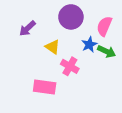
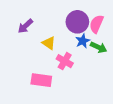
purple circle: (71, 17) -> (77, 22), moved

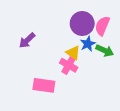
purple arrow: (25, 26) -> (27, 40), moved
yellow triangle: (49, 43) -> (73, 53), moved

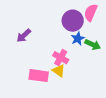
pink semicircle: (102, 26) -> (91, 13), moved
yellow triangle: (73, 53) -> (59, 71), moved

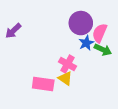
pink semicircle: (91, 13) -> (100, 33), moved
purple arrow: (24, 36) -> (13, 31), moved

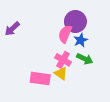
pink semicircle: (100, 33) -> (65, 34), moved
green arrow: (103, 50) -> (85, 59), moved

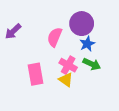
pink semicircle: (65, 34) -> (55, 37), moved
pink rectangle: (40, 79) -> (36, 74), moved, turned 72

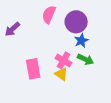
pink semicircle: (55, 37) -> (49, 15), moved

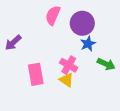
purple arrow: (12, 29) -> (13, 43), moved
green arrow: (85, 59) -> (106, 64), moved

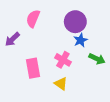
pink semicircle: (53, 15) -> (33, 19), moved
yellow triangle: (66, 80) -> (61, 84), moved

